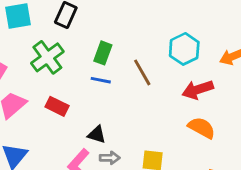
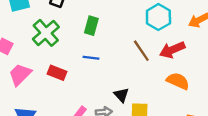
brown line: (142, 72) -> (141, 51), moved
blue line: (101, 80) -> (91, 58), moved
black triangle: (97, 134) -> (121, 95), moved, turned 35

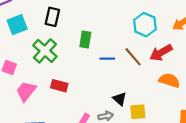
blue line: (91, 58) -> (107, 59), moved

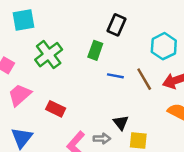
black rectangle: (52, 17) -> (116, 25), moved
red rectangle: (59, 86) -> (56, 109), moved

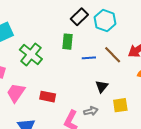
black rectangle: (116, 25) -> (79, 17), turned 36
cyan hexagon: (164, 46) -> (105, 20), moved
black triangle: (121, 123) -> (102, 86), moved, turned 32

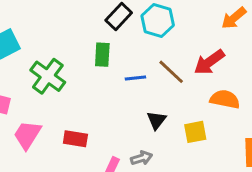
yellow square: (120, 105) -> (195, 132), moved

